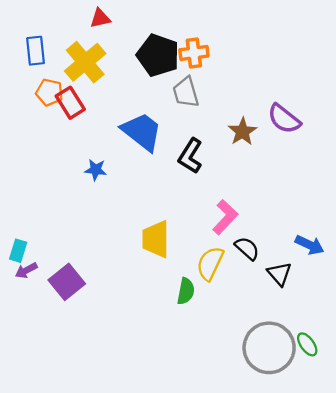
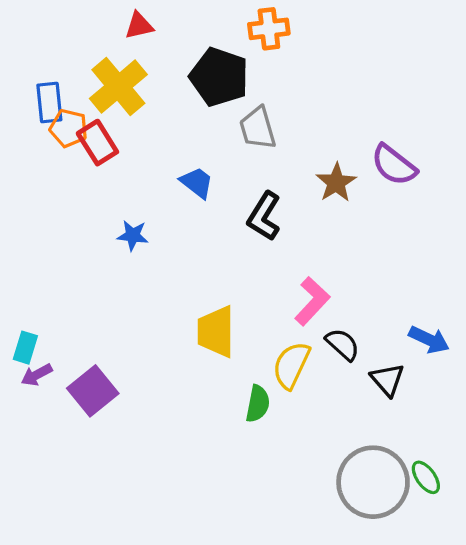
blue rectangle: (35, 51) -> (49, 103), moved
orange cross: (194, 53) -> (269, 29), moved
blue trapezoid: (142, 132) -> (197, 183), size x0.6

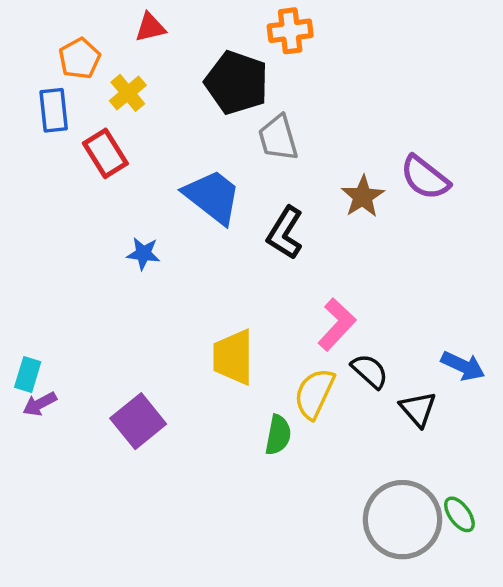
yellow cross: (118, 87) -> (128, 93), size x0.6
orange pentagon: (69, 128) -> (79, 58), moved, turned 30
blue trapezoid: (197, 183) -> (212, 197), size x1.6
purple square: (93, 391) -> (138, 421), moved

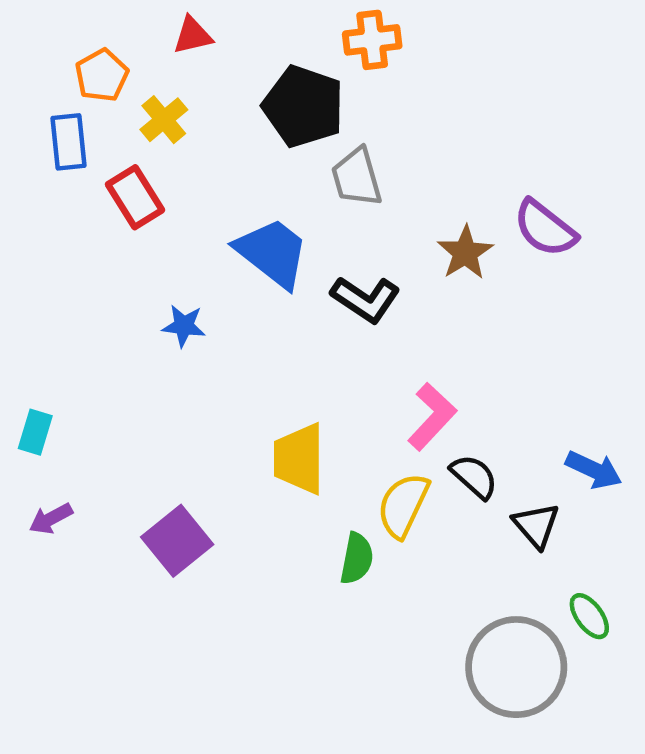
black L-shape: (285, 233) -> (365, 299), turned -88
cyan rectangle: (28, 374) -> (35, 432), moved
green ellipse: (459, 514) -> (589, 616), moved

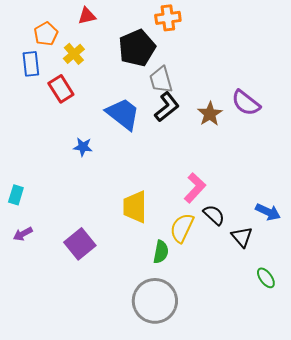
black pentagon: (303, 106) -> (137, 48), turned 30
black L-shape: (365, 299) -> (167, 107), moved, turned -72
gray circle: (516, 667) -> (155, 301), moved

